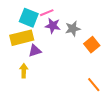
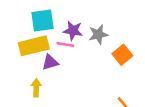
pink line: (47, 13) -> (65, 45), moved, turned 32
cyan square: (29, 18) -> (43, 20), turned -30

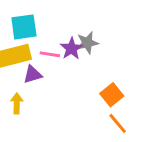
purple star: (73, 31) -> (71, 49), moved, turned 30
orange square: (122, 55) -> (112, 95), moved

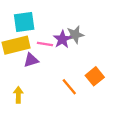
yellow arrow: (17, 103) -> (18, 95), moved
orange line: (118, 123) -> (69, 87), moved

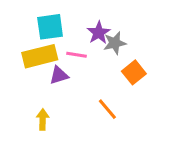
purple star: (62, 39) -> (99, 33), moved
orange square: (95, 76) -> (134, 72), moved

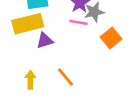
pink line: (76, 55) -> (79, 22), moved
orange line: (107, 109) -> (66, 77), moved

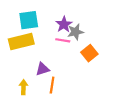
purple triangle: (45, 41) -> (43, 69), moved
orange line: (66, 77) -> (52, 85), turned 49

